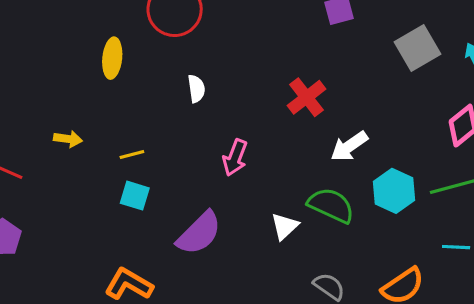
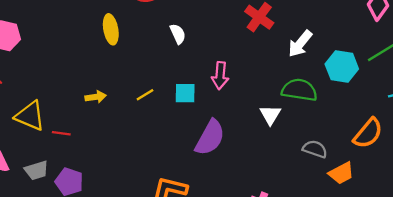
cyan square: (135, 196) -> (185, 93), moved

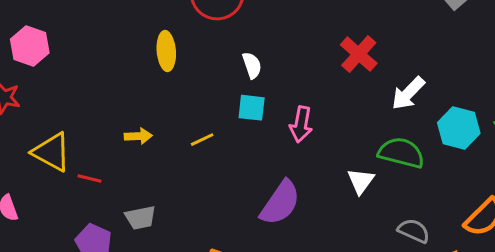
cyan square: (185, 93) -> (252, 108), moved
gray trapezoid: (37, 170) -> (140, 218), moved

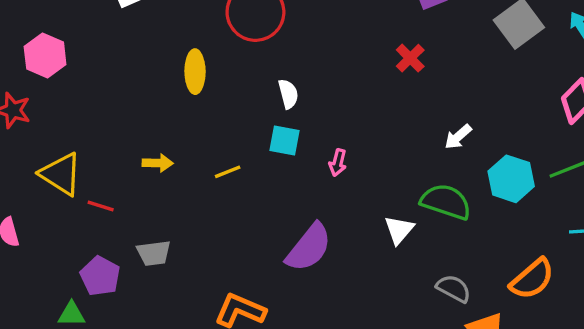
red cross: (359, 54) -> (410, 58), moved, size x0.7
white arrow: (408, 93) -> (458, 137), size x0.7
pink arrow: (301, 124) -> (338, 163), size x0.7

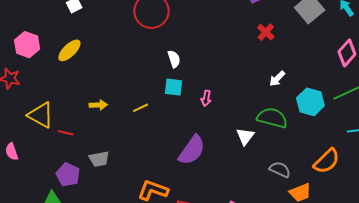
red cross: (410, 58) -> (266, 32), moved
yellow ellipse: (195, 72) -> (69, 50), moved, turned 50

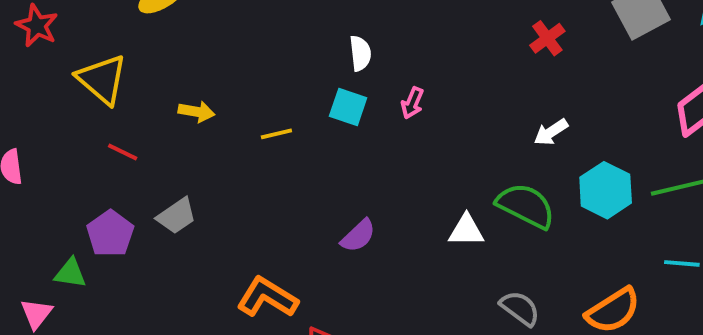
pink arrow: (206, 98) -> (412, 103), moved
yellow triangle: (41, 115) -> (102, 79), moved
white triangle: (245, 136) -> (466, 230), turned 42
purple semicircle: (192, 150) -> (358, 236), size x0.6
gray trapezoid: (99, 159) -> (176, 216), turned -35

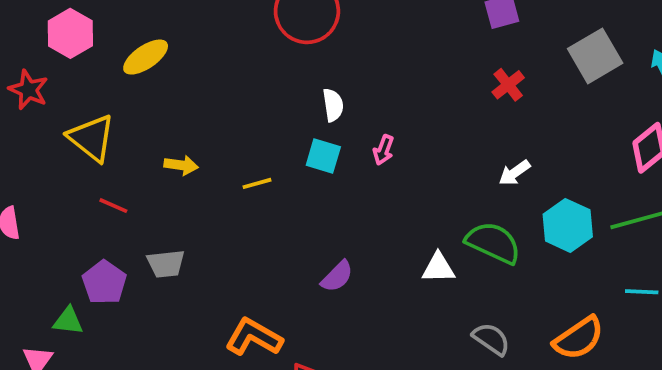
gray trapezoid: (176, 216) -> (166, 264), turned 30

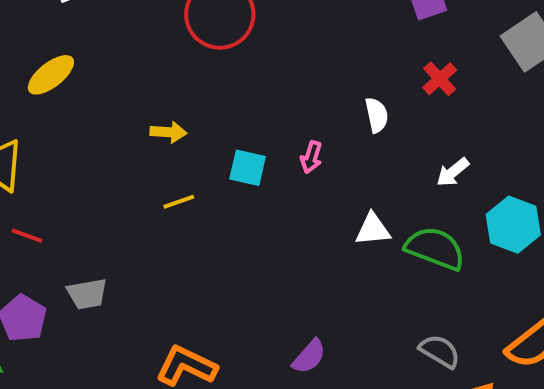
white semicircle: (333, 105) -> (377, 115), moved
yellow arrow: (181, 165) -> (168, 132), moved
white triangle: (438, 268) -> (373, 229), moved
purple semicircle: (337, 276) -> (309, 356), moved

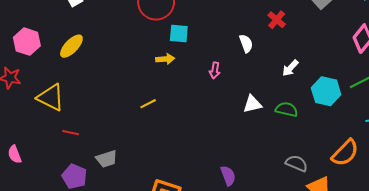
yellow arrow: (168, 132) -> (165, 59), moved
cyan square: (248, 168) -> (179, 34), moved
green semicircle: (435, 248) -> (287, 109), size x0.7
purple semicircle: (309, 356) -> (228, 176), turned -54

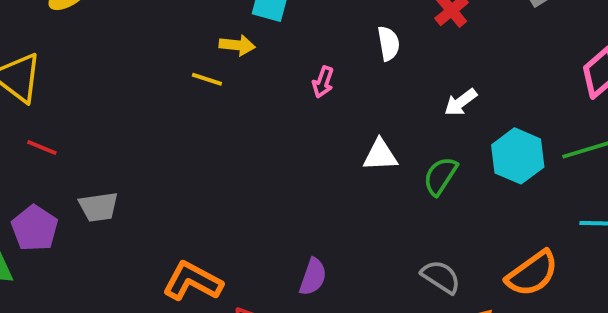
yellow line: (148, 104) -> (207, 79), moved, turned 35
green semicircle: (287, 109) -> (440, 176), turned -80
purple semicircle: (228, 176) -> (313, 277), turned 30

